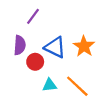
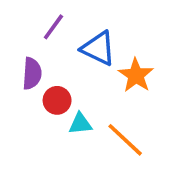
blue triangle: (55, 47) -> (98, 48), moved
cyan triangle: (50, 85) -> (80, 124), moved

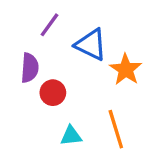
cyan triangle: (80, 124) -> (71, 136), moved
orange line: (125, 140) -> (116, 129), turned 30

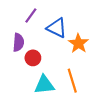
cyan triangle: (71, 136) -> (44, 85), size x1.5

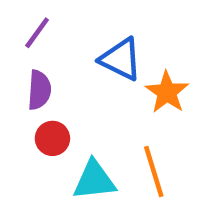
purple line: (31, 16) -> (37, 33), moved
red circle: (33, 58) -> (52, 138), moved

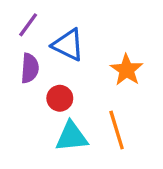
blue triangle: (121, 59) -> (68, 45), moved
red circle: (52, 138) -> (60, 98), moved

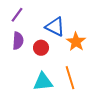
blue triangle: (68, 45) -> (55, 27), moved
red circle: (60, 98) -> (41, 48), moved

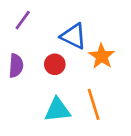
purple semicircle: (18, 41) -> (16, 66), moved

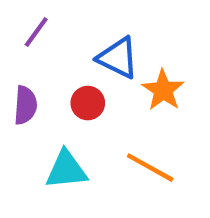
orange line: (94, 104) -> (150, 168), turned -44
cyan triangle: (57, 110) -> (66, 170), moved

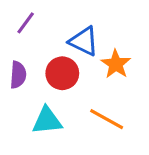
red circle: (88, 103) -> (62, 73), size x1.4

